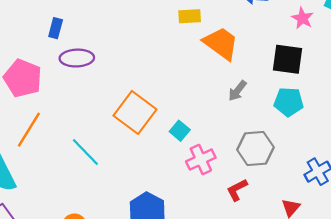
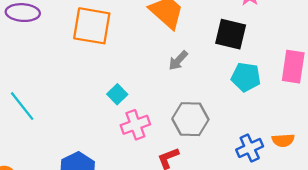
cyan pentagon: (289, 102) -> (246, 77), moved
orange square: (135, 112) -> (92, 26), moved, turned -33

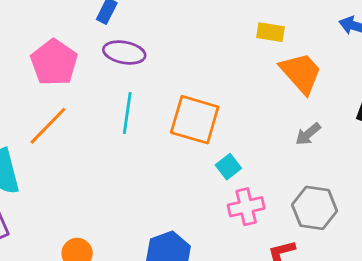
orange square: (92, 26) -> (195, 120), moved
cyan line: (22, 106) -> (127, 113), moved, turned 40

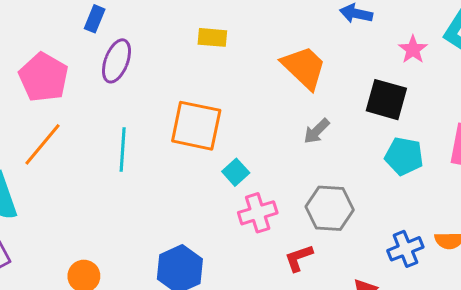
yellow rectangle: (270, 32) -> (212, 37), moved
purple ellipse: (124, 52) -> (116, 61), turned -75
cyan line: (127, 113) -> (123, 149), moved

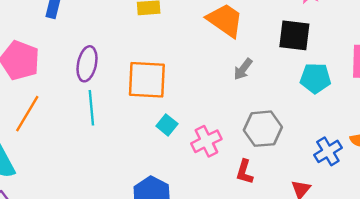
purple ellipse: (116, 61) -> (87, 64), moved
cyan square: (236, 172) -> (167, 125), moved
red L-shape: (299, 258) -> (245, 172), turned -45

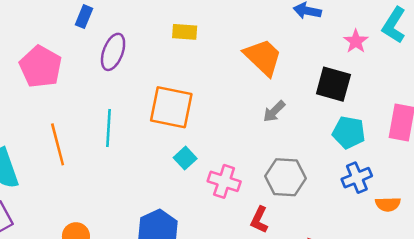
purple ellipse: (87, 64) -> (113, 52), moved
orange line: (27, 114) -> (58, 144), moved, turned -54
pink cross: (206, 141) -> (224, 181), turned 36
blue cross: (328, 151) -> (357, 178), moved

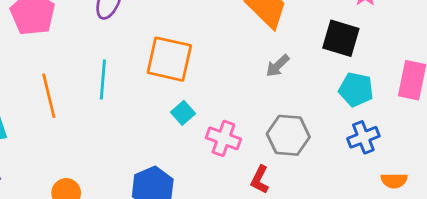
orange semicircle: (388, 204) -> (394, 181), moved

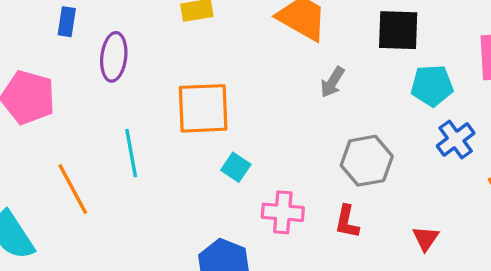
pink cross: (223, 138) -> (283, 212), moved

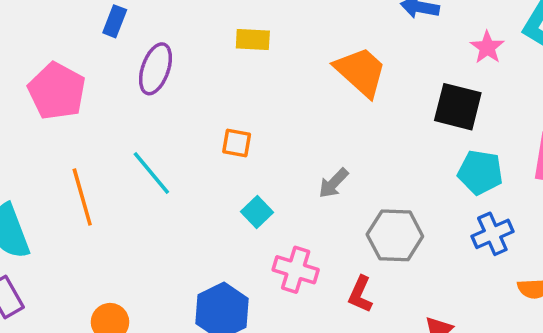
gray arrow: (332, 82) -> (334, 183), moved
orange square: (203, 108) -> (237, 143), size x0.5
cyan line: (131, 153) -> (151, 173), turned -42

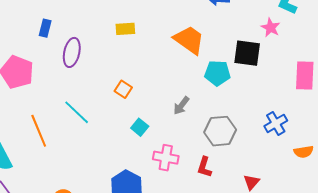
pink star: (487, 47) -> (271, 28), moved
orange square: (237, 143) -> (123, 89), turned 30
cyan pentagon: (480, 172) -> (217, 73), moved

